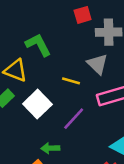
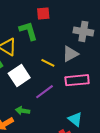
red square: (83, 15) -> (43, 14), moved
gray triangle: (97, 64) -> (70, 54), turned 36

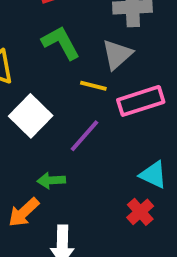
green L-shape: (28, 31) -> (61, 43), moved
yellow line: (48, 63) -> (93, 86), moved

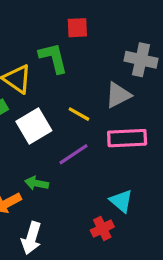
green L-shape: (61, 43) -> (53, 58), moved
yellow line: (93, 86) -> (79, 114), moved

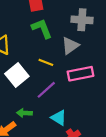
green L-shape: (53, 58) -> (42, 29), moved
cyan triangle: (121, 201) -> (59, 118), moved

